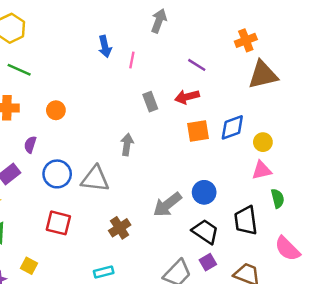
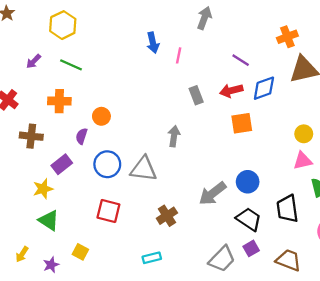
orange circle: (56, 110) -> (101, 116), moved
blue diamond: (232, 127) -> (264, 88), moved

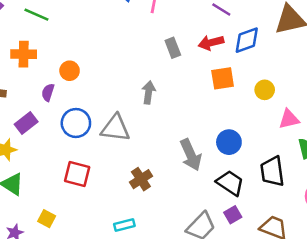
yellow circle: (304, 134) -> (265, 90), moved
gray arrow: (213, 193) -> (191, 155), turned -76

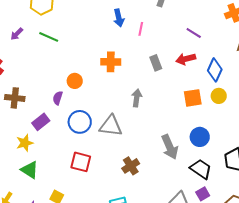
blue diamond: (247, 40) -> (215, 70), moved, turned -45
orange cross: (24, 54) -> (111, 62), moved
orange square: (223, 78) -> (193, 98), moved
yellow circle: (265, 90) -> (219, 96), moved

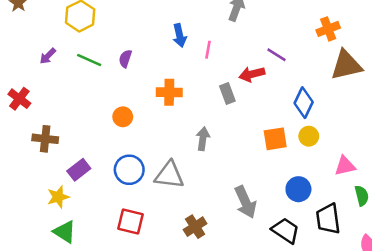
red arrow: (186, 59) -> (252, 74), moved
purple semicircle: (58, 98) -> (125, 59), moved
blue circle: (200, 137) -> (298, 189), moved

